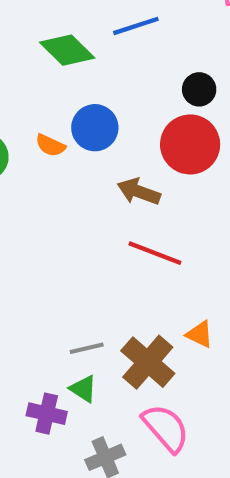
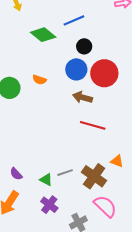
black circle: (199, 89) -> (84, 46), moved
blue circle: (95, 128) -> (76, 69), moved
green triangle: (83, 389) -> (46, 180), moved
purple cross: (47, 414) -> (49, 205), turned 30

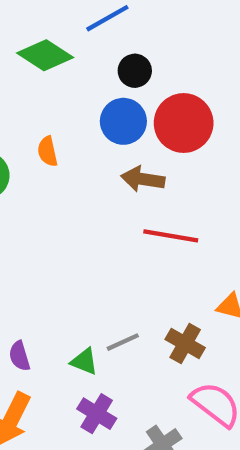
orange semicircle: (39, 80) -> (48, 151), turned 64
purple semicircle: (16, 174) -> (19, 356), turned 32
brown cross: (94, 176) -> (185, 344), size x0.7

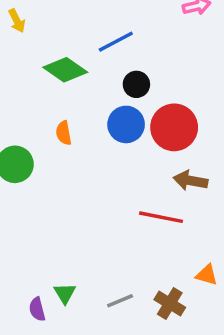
orange semicircle: (48, 151) -> (64, 133), moved
brown arrow: (143, 179) -> (190, 181), moved
green triangle: (84, 361) -> (65, 293), moved, turned 35

